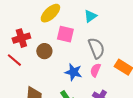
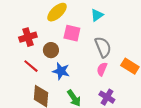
red line: (14, 60) -> (31, 66), moved
blue star: (73, 72) -> (61, 71), moved

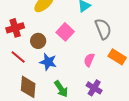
pink square: (72, 33) -> (65, 32), moved, turned 30
gray semicircle: (103, 47) -> (103, 29), moved

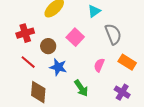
purple cross: (94, 88) -> (122, 92), moved
green arrow: (61, 89) -> (81, 88), moved

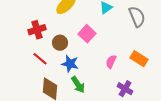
gray semicircle: (113, 34) -> (137, 17), moved
green arrow: (81, 88) -> (78, 85), moved
purple cross: (122, 92) -> (125, 89), moved

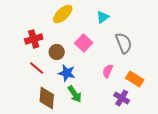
gray semicircle: (137, 17) -> (124, 43), moved
orange rectangle: (139, 59) -> (135, 79), moved

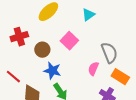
gray semicircle: (124, 43) -> (109, 53), moved
red line: (37, 68) -> (13, 77), moved

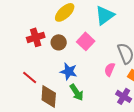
cyan triangle: (88, 15) -> (105, 15), size x1.5
brown circle: (42, 50) -> (59, 42), moved

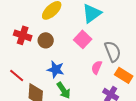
red cross: (36, 37) -> (23, 35), turned 36
pink square: (86, 41) -> (83, 39), moved

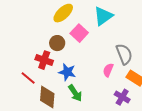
red cross: (23, 35) -> (44, 60), moved
pink square: (83, 39) -> (79, 33), moved

